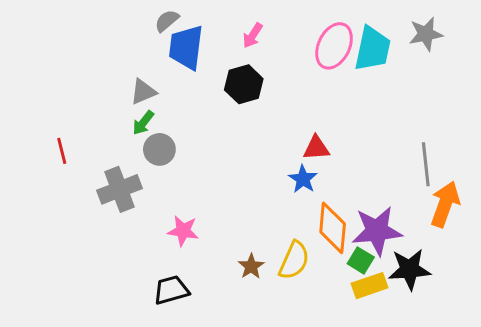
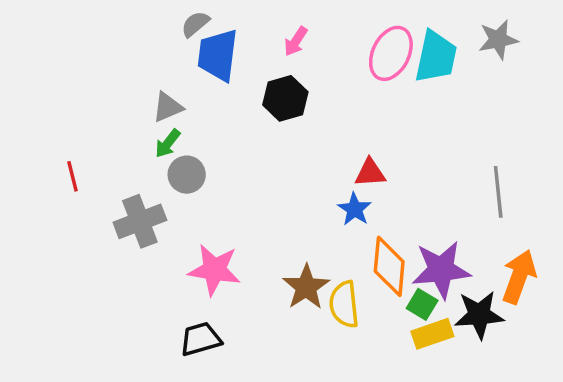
orange arrow: (445, 204) -> (519, 277), moved
pink star: (183, 231) -> (214, 270), size x1.4
yellow semicircle: (294, 260) -> (344, 304), turned 150
brown star: (251, 266) -> (306, 287), moved, size x1.5

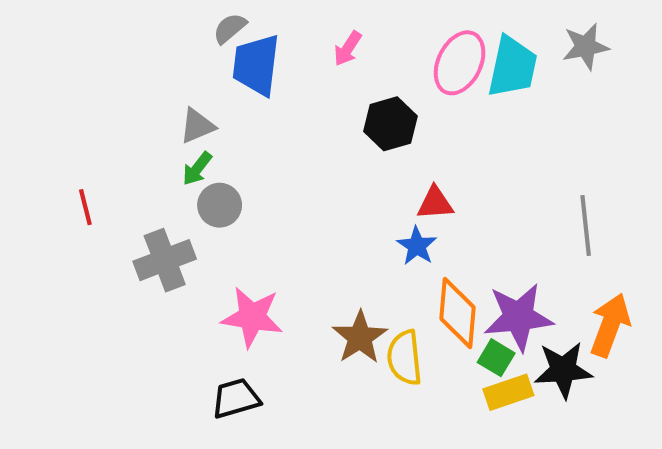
black hexagon: (285, 98) -> (390, 124), moved

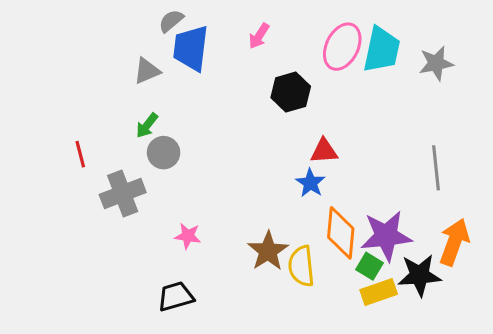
gray star: (586, 47) -> (436, 63), moved
gray triangle: (197, 126) -> (147, 71), moved
red line: (85, 207) -> (80, 154), moved
pink star: (252, 317) -> (188, 236), size x0.6

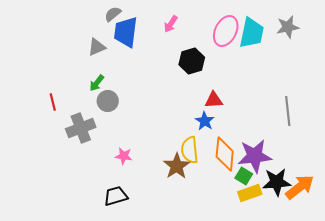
gray star: (436, 63) -> (288, 27), moved
orange arrow: (454, 242) -> (300, 187), moved, turned 32
yellow semicircle: (301, 266) -> (190, 150), moved

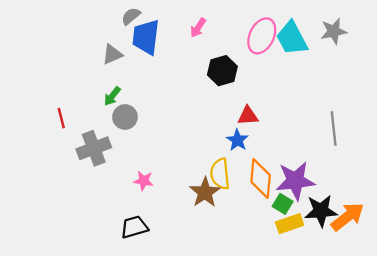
cyan trapezoid: (252, 33) -> (292, 38), turned 140

